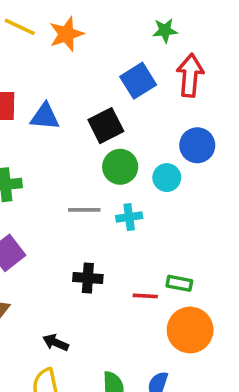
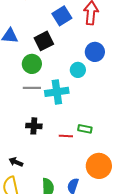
green circle: (120, 167) -> (32, 64), moved
cyan cross: (129, 217) -> (57, 92), size x1.6
orange circle: (190, 330) -> (99, 166), moved

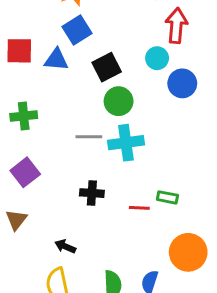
blue square: (62, 16) -> (77, 30), moved
green circle: (32, 64) -> (119, 101), moved
cyan circle: (78, 70) -> (157, 58), moved

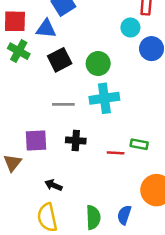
black square: (107, 67) -> (60, 60), moved
green cross: (24, 116) -> (19, 51), moved, turned 35
gray line: (89, 137) -> (63, 104), moved
purple square: (25, 172) -> (36, 140), moved, turned 35

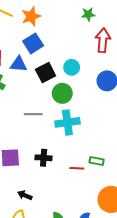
cyan circle: (130, 28) -> (72, 67), moved
black square: (60, 60) -> (46, 73), moved
gray line: (63, 104) -> (33, 114), moved

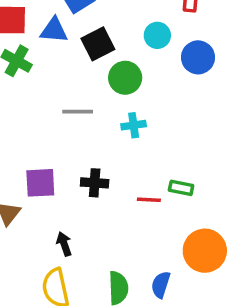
cyan circle: (72, 67) -> (157, 35), moved
cyan cross: (67, 122) -> (134, 125), size x0.6
black arrow: (25, 195) -> (64, 244), turned 48

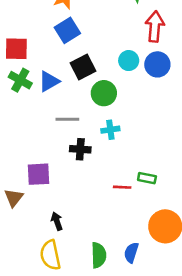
blue triangle: (54, 30) -> (49, 81), moved, turned -35
blue circle: (198, 57) -> (157, 64), moved
black cross: (95, 183) -> (80, 149), moved

